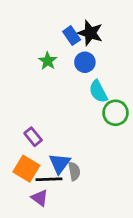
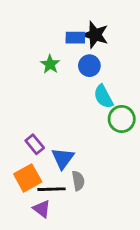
blue rectangle: (72, 36) -> (75, 38), turned -54
blue triangle: (60, 163) -> (63, 158), moved
orange square: (26, 169) -> (28, 178), turned 30

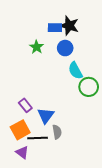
purple triangle: (42, 209) -> (22, 152), moved

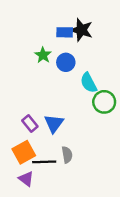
blue circle: (65, 48) -> (66, 62), moved
blue triangle: (46, 116) -> (54, 123), moved

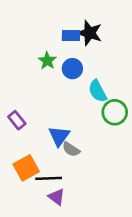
purple rectangle: (30, 123) -> (17, 120), moved
gray semicircle: (67, 155) -> (71, 149), moved, turned 133
purple triangle: (26, 179) -> (57, 197), moved

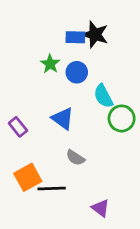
blue triangle: (59, 136) -> (63, 118), moved, turned -30
purple triangle: (57, 197) -> (101, 208), moved

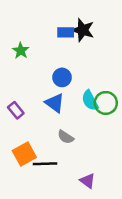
green star: (50, 64) -> (21, 51), moved
blue circle: (77, 72) -> (62, 77), moved
cyan semicircle: (103, 96) -> (90, 101), moved

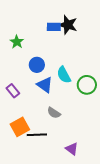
blue circle: (62, 77) -> (37, 65), moved
cyan semicircle: (90, 101) -> (64, 75), moved

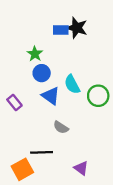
green star: (17, 42) -> (35, 54), moved
orange square: (20, 127) -> (22, 169), moved

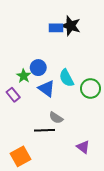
green star: (35, 54) -> (24, 76), moved
black line: (42, 152) -> (45, 130), moved
purple triangle: (81, 168) -> (83, 147), moved

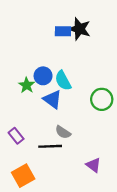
cyan semicircle: (66, 78) -> (63, 81), moved
purple rectangle: (13, 95) -> (16, 136), moved

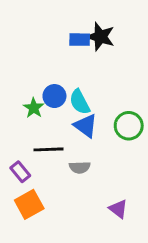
blue triangle: (52, 99) -> (86, 126), moved
gray semicircle: (63, 132) -> (80, 167), turned -35
black line: (50, 146) -> (49, 149), moved
orange square: (23, 176) -> (29, 204), moved

